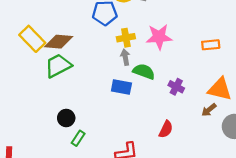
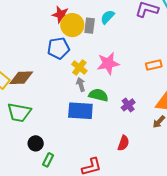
yellow cross: (126, 38) -> (79, 67), turned -35
green trapezoid: (58, 66) -> (19, 112), moved, turned -135
blue rectangle: (121, 87) -> (80, 111), size x1.4
purple cross: (176, 87) -> (128, 105), turned 32

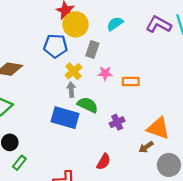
gray rectangle: (90, 26) -> (92, 50), moved
pink star: (108, 63) -> (105, 73), size x0.6
orange rectangle: (154, 65) -> (131, 82), moved

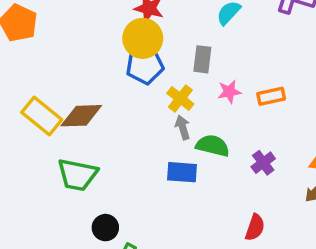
yellow circle: (76, 24) -> (143, 38), moved
blue rectangle: (65, 118) -> (182, 172), size x0.7

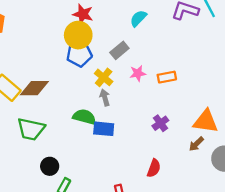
gray rectangle: (202, 59) -> (119, 50), turned 42
green semicircle: (213, 146) -> (84, 117), moved

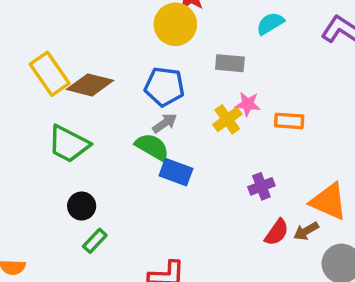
gray rectangle: (119, 50) -> (230, 63), turned 30
blue pentagon: (79, 54) -> (165, 87), moved
yellow cross: (104, 77) -> (227, 119), moved
gray arrow: (105, 98) -> (165, 123), moved, turned 56
red semicircle: (154, 168) -> (277, 232), moved

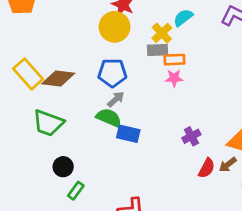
yellow cross: (227, 119) -> (162, 33), moved
orange rectangle: (289, 121) -> (174, 60), moved

